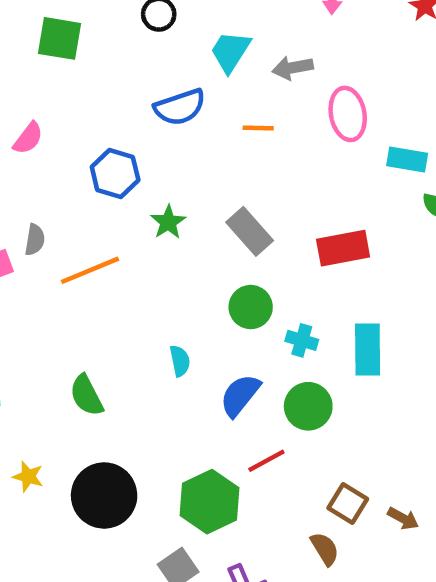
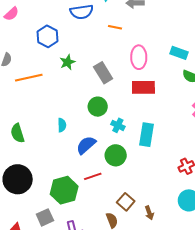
pink ellipse: (348, 114) -> (139, 57), moved
brown arrow: (403, 518) -> (149, 213), turned 32

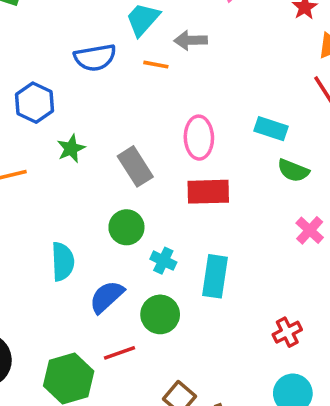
orange line: (115, 27) -> (156, 65), moved
cyan semicircle: (62, 125) -> (63, 262), size x1.5

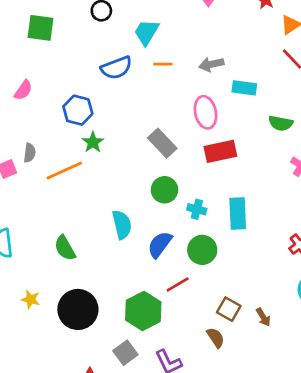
gray arrow: (191, 40) -> (211, 64), moved
cyan rectangle: (271, 129) -> (244, 88), moved
green star: (71, 149) -> (93, 142), moved

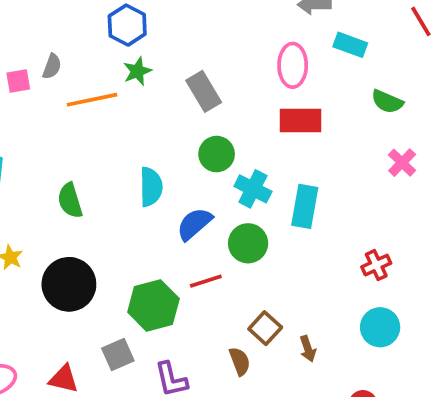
gray rectangle: (162, 143) -> (204, 91), moved
cyan cross: (197, 209) -> (253, 189), size x1.4

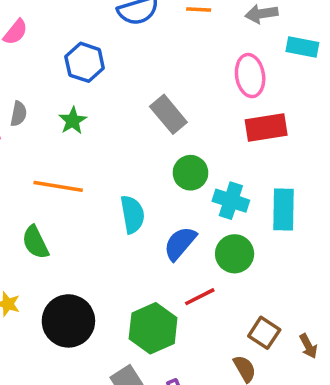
green star: (137, 71) -> (73, 121), moved
orange line: (92, 100) -> (58, 186), moved, turned 30
green semicircle: (70, 201) -> (35, 242), moved

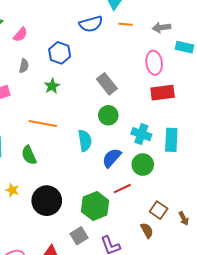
gray semicircle: (18, 114) -> (24, 66), moved
green circle: (191, 173) -> (108, 115), moved

